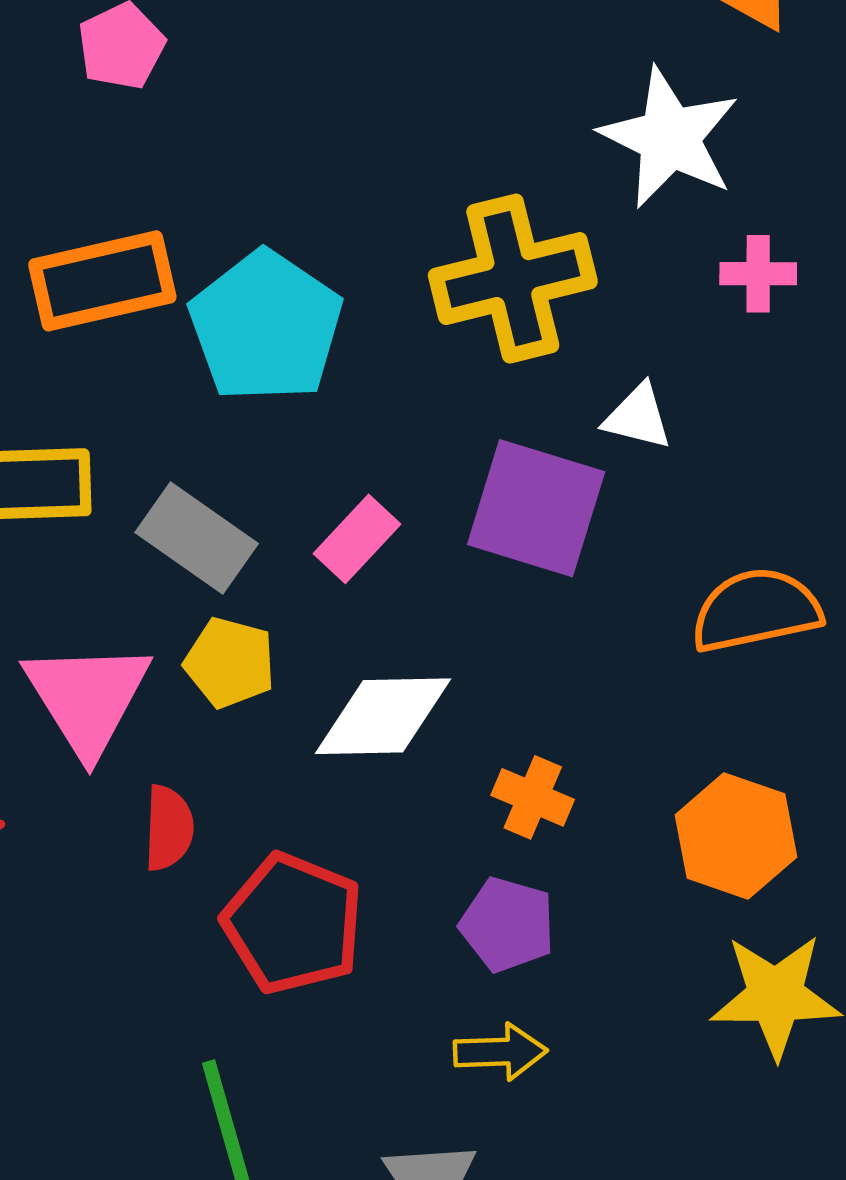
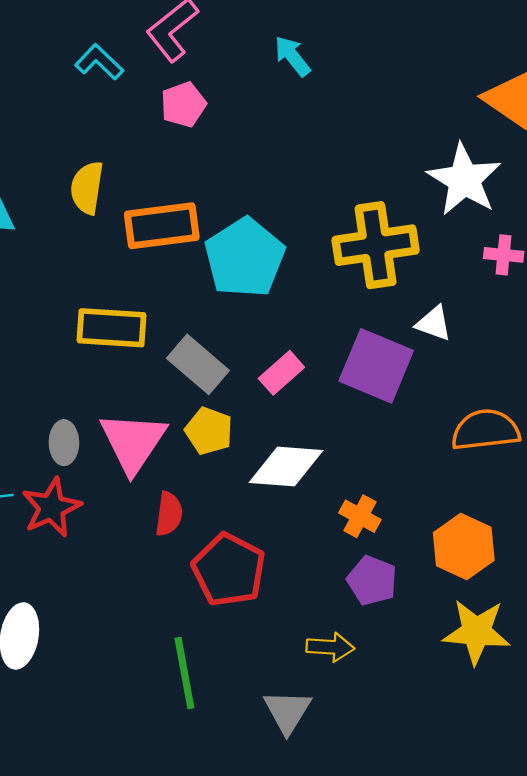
purple pentagon: (507, 925) -> (372, 580), moved

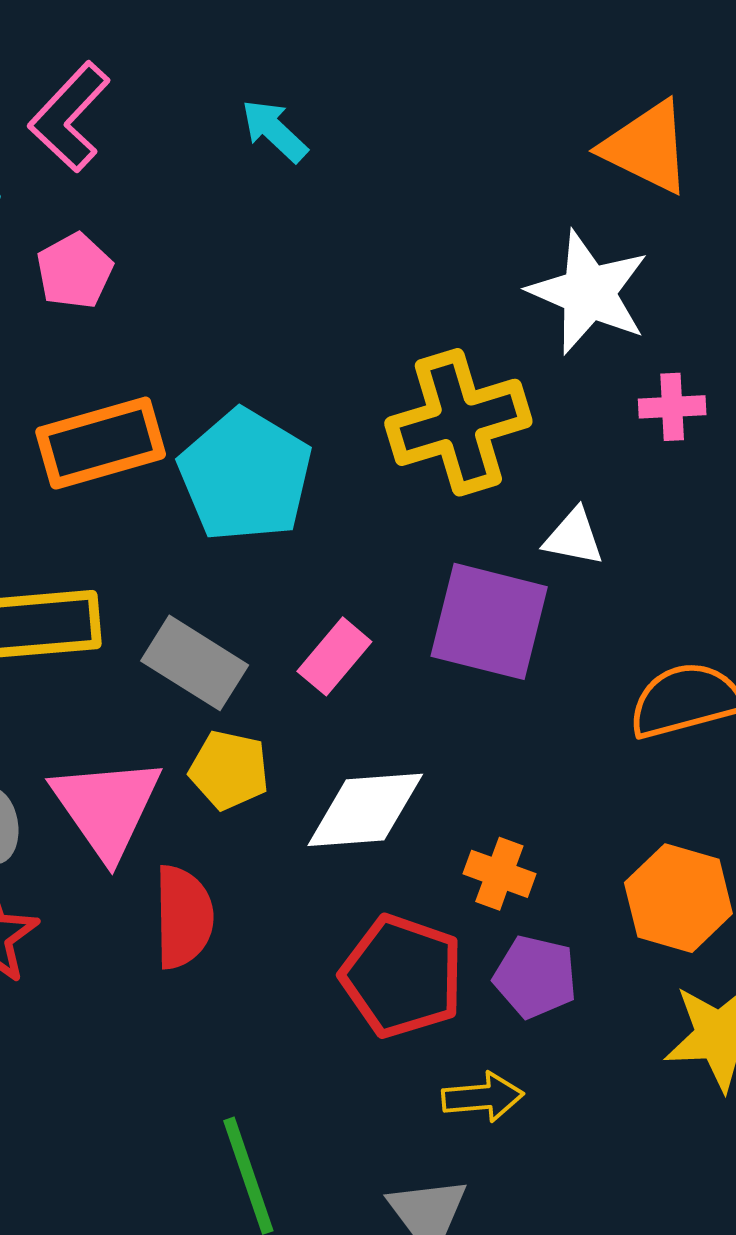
pink pentagon: (183, 105) -> (75, 271), moved
red semicircle: (169, 514) -> (183, 917), size x1.4
red pentagon: (229, 570) -> (402, 976), moved

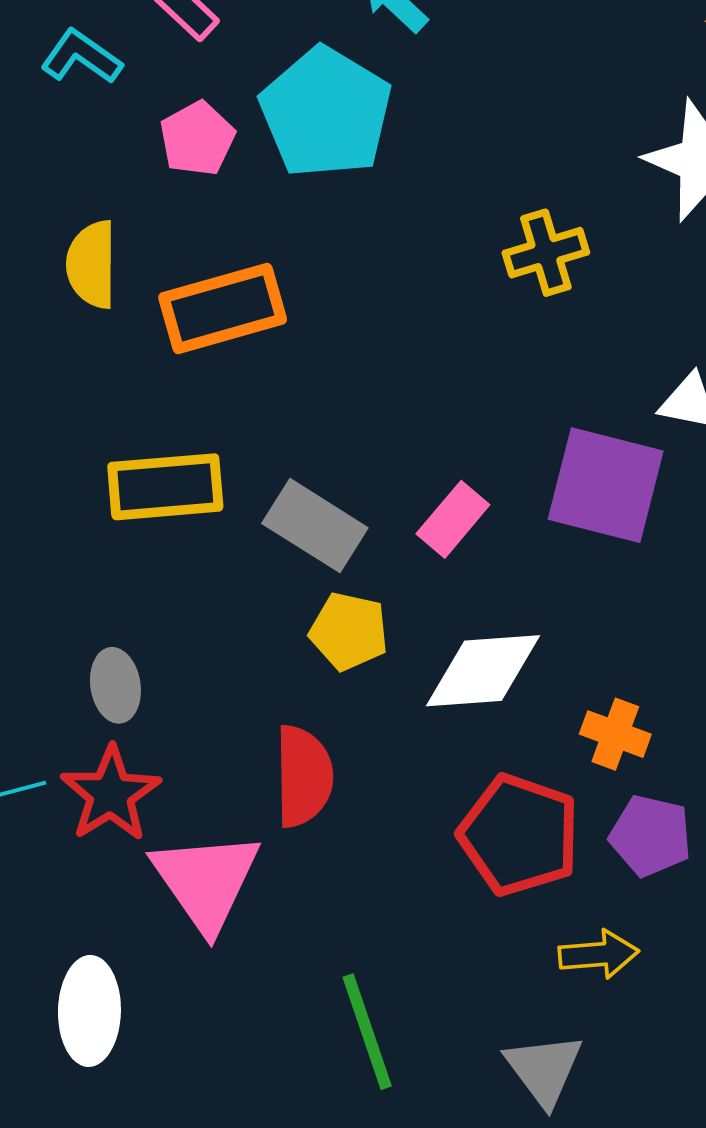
yellow cross: (458, 422) -> (546, 253), moved, size x0.6
cyan pentagon: (245, 475) -> (326, 112), moved
pink triangle: (107, 807) -> (206, 881), moved

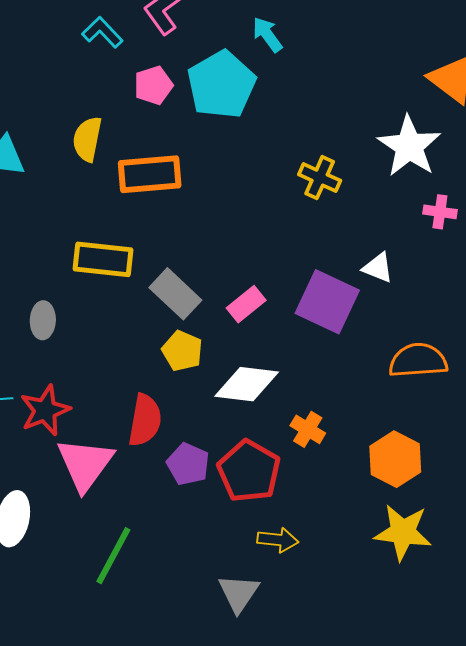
yellow cross: (546, 253) -> (320, 178), turned 30
gray ellipse: (115, 685) -> (43, 320), moved
purple pentagon: (651, 836) -> (188, 464), moved
green line: (367, 1032) -> (113, 556), moved, turned 36

